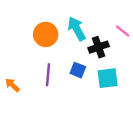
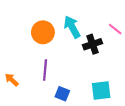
blue square: (78, 70) -> (62, 94), moved
cyan square: (108, 78) -> (101, 91), moved

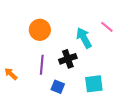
cyan arrow: (72, 27) -> (84, 38), moved
black cross: (93, 44) -> (68, 59), moved

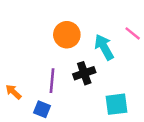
orange circle: (40, 30) -> (67, 35), moved
blue square: (58, 87) -> (42, 109), moved

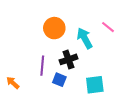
orange arrow: (13, 92) -> (13, 83), moved
blue square: (42, 109) -> (59, 80), moved

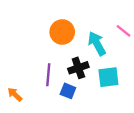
cyan square: (95, 85) -> (108, 77), moved

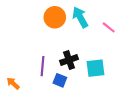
orange circle: (62, 32) -> (55, 17), moved
cyan arrow: (97, 44) -> (80, 17), moved

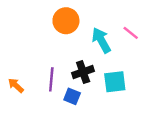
cyan arrow: (80, 17) -> (101, 40), moved
orange arrow: (13, 83) -> (16, 85), moved

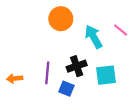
orange arrow: (16, 85) -> (15, 79), turned -49

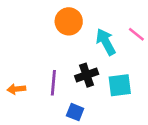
blue square: (66, 89) -> (75, 112), moved

